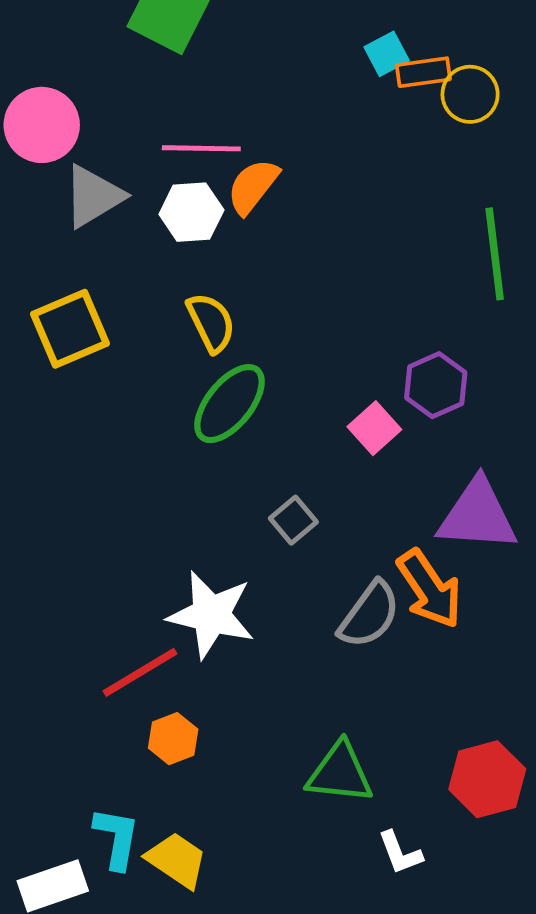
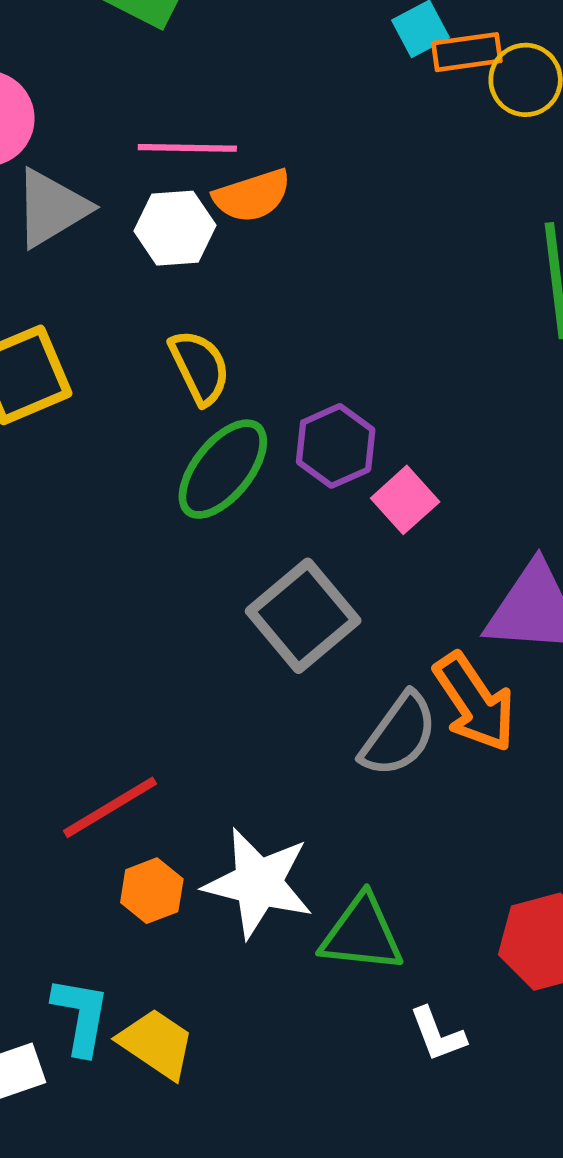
orange semicircle: (253, 186) -> (252, 196), turned -146
purple hexagon: (436, 385) -> (336, 446), moved
gray square: (293, 520) -> (303, 616), size x1.8
white star: (211, 615) -> (258, 883), moved

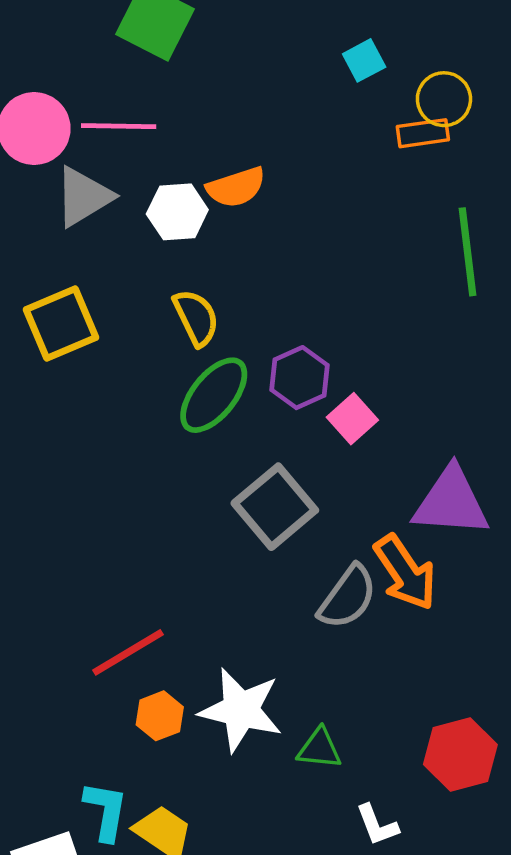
orange rectangle: (467, 52) -> (423, 133), moved
pink line: (187, 148) -> (119, 126), moved
green triangle: (362, 934) -> (319, 749), size x0.7

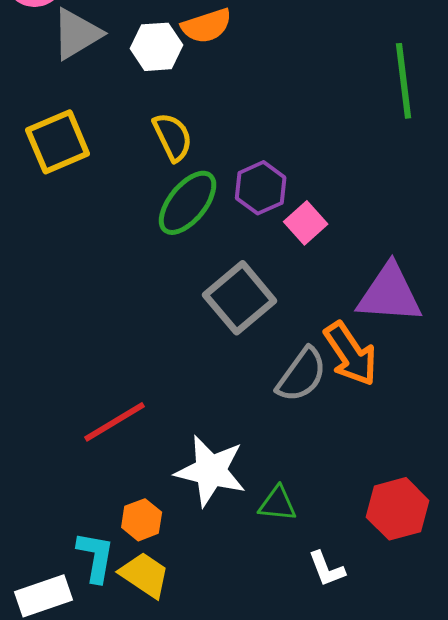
orange hexagon: (160, 716) -> (142, 520), moved

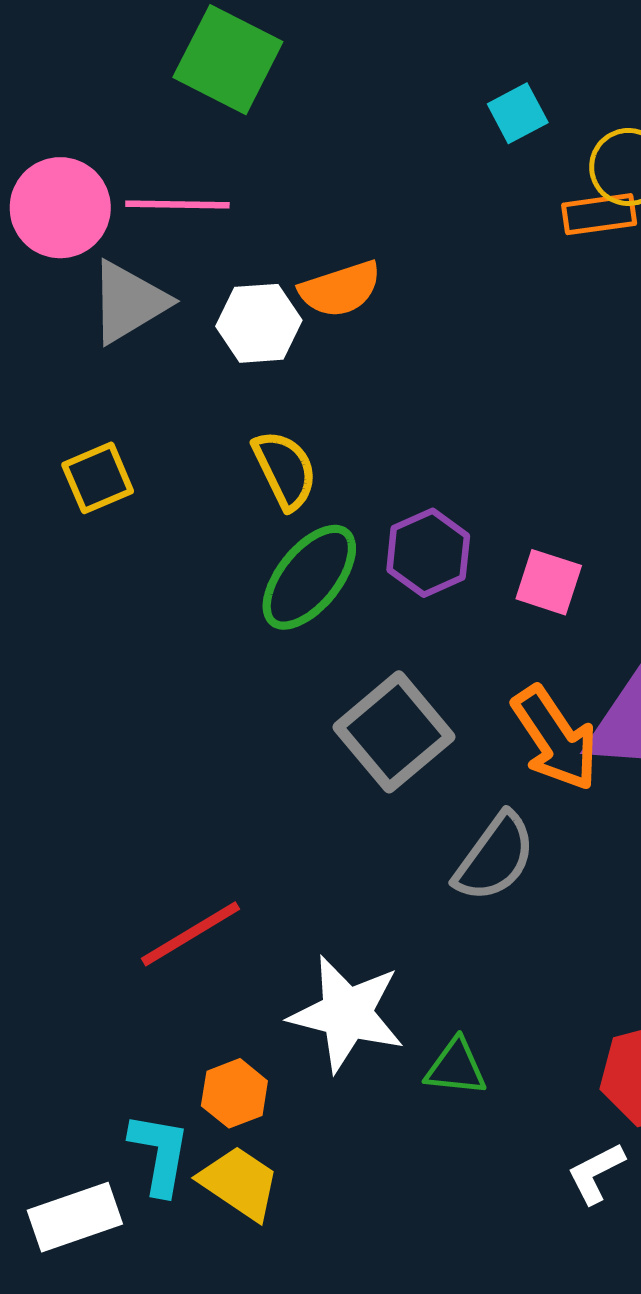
yellow square: (58, 142) -> (98, 478), size x0.7
pink square: (306, 223) -> (549, 582), moved, turned -30
orange arrow: (351, 354) -> (555, 738), moved
white L-shape: (327, 569) -> (596, 1173), moved, turned 84

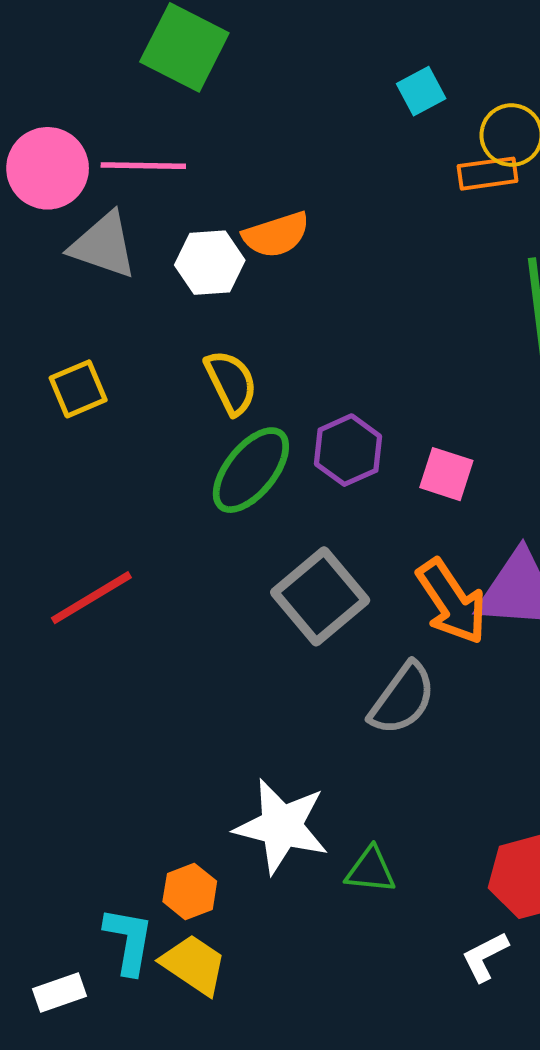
gray triangle: (129, 302) -> (103, 245), turned 50
red line: (190, 934) -> (91, 598), moved
white rectangle: (75, 1217) -> (60, 992), size x0.7

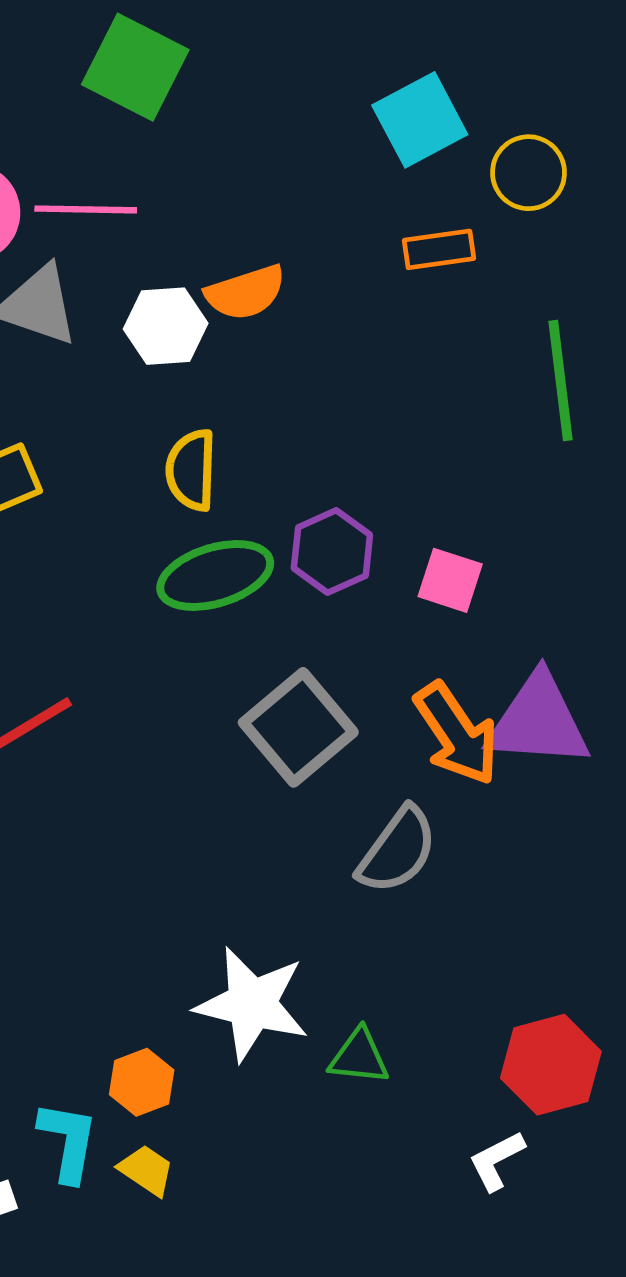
cyan square: (421, 91) -> (420, 120), size x1.6
orange rectangle: (488, 174) -> (439, 249), moved
yellow semicircle: (231, 382) -> (191, 470), turned -152
green ellipse: (251, 470) -> (215, 575), turned 34
yellow trapezoid: (194, 965) -> (146, 1170), size x0.7

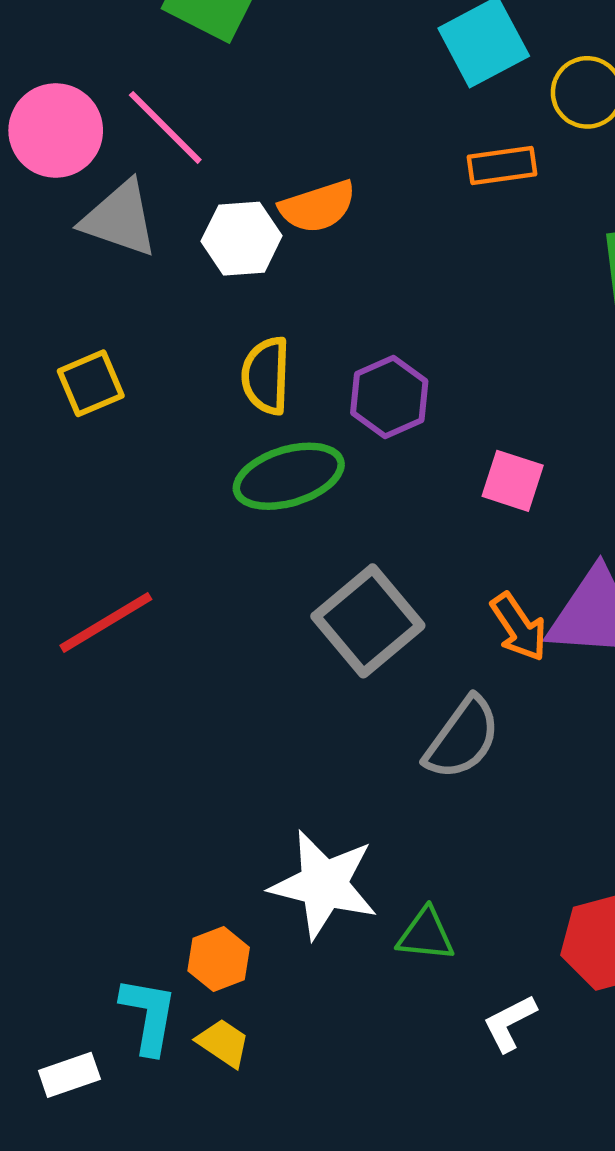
pink line: (86, 209) -> (165, 127), turned 44
purple hexagon: (332, 552) -> (389, 397), moved
orange arrow: (457, 734) -> (519, 627), size x0.7
white L-shape: (497, 1161) -> (510, 1023), moved

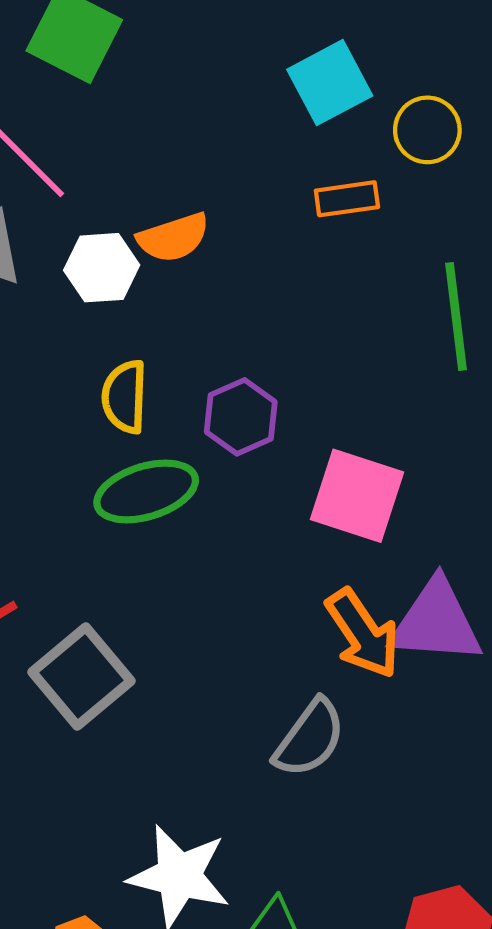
pink square: (513, 481) -> (357, 496), size x1.6
gray square: (368, 621) -> (82, 677), moved
orange arrow: (519, 627) -> (363, 634), size x1.4

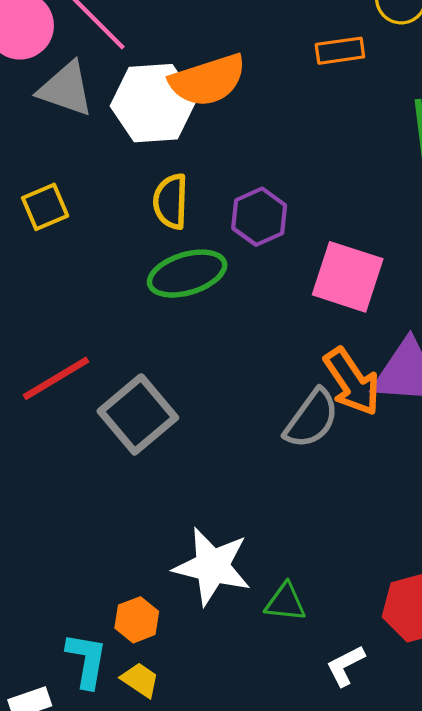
orange semicircle: (173, 238) -> (208, 80), size x1.4
white hexagon: (102, 268) -> (153, 103), size x1.5
gray semicircle: (310, 738) -> (312, 419), moved

